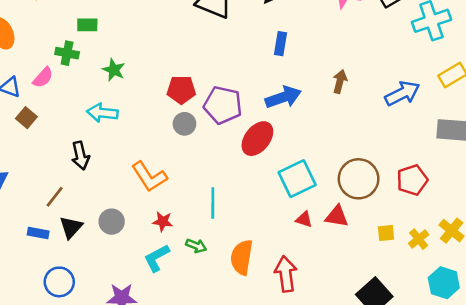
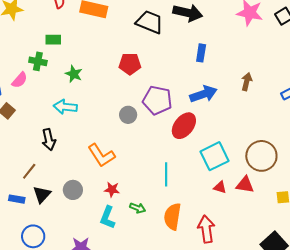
red pentagon: (181, 90) -> (130, 64), moved
cyan line: (213, 203) -> (166, 174), moved
cyan L-shape: (157, 258) -> (107, 217), turned -40

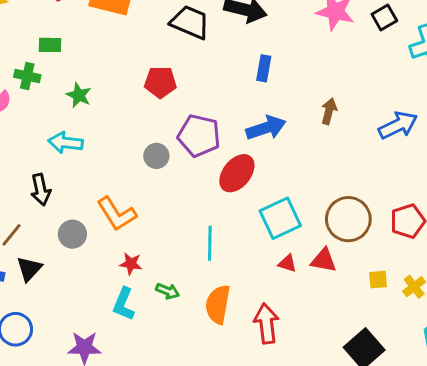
gray circle: (73, 190) -> (72, 234), moved

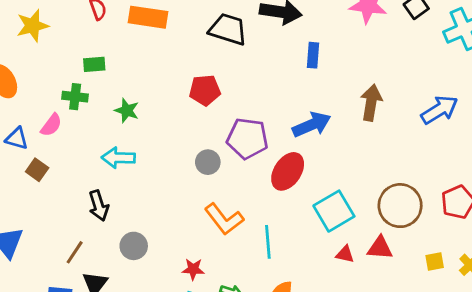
blue rectangle: (264, 68) -> (313, 55), moved
brown arrow: (329, 111) -> (371, 103), size x1.4
orange L-shape: (117, 214) -> (224, 219), moved

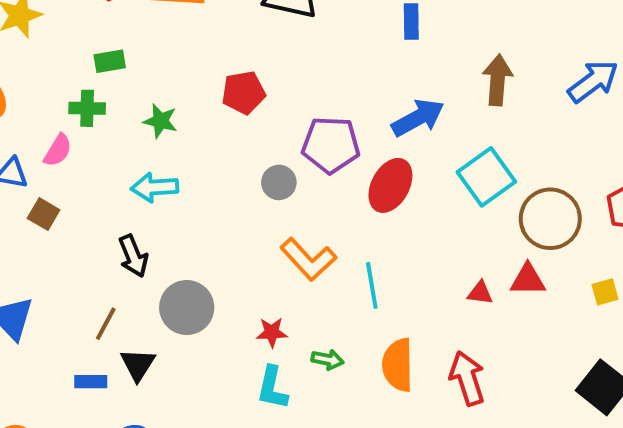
red pentagon: (205, 90) -> (243, 93), moved
cyan square: (334, 211) -> (486, 177), moved
gray circle: (134, 246) -> (187, 308), size x1.4

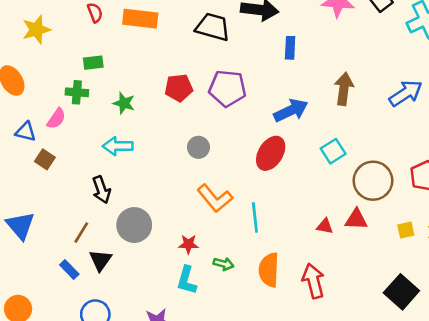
purple pentagon: (331, 145) -> (227, 88), moved
cyan square: (486, 177) -> (333, 151), size x0.7
blue rectangle: (91, 382) -> (69, 270), turned 42

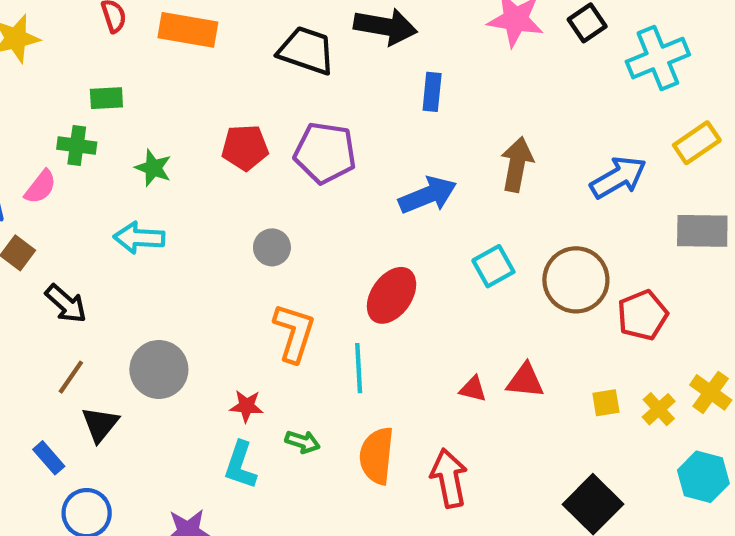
red ellipse: (271, 153) -> (392, 295), moved
brown circle: (373, 181) -> (576, 280), moved
black arrow: (101, 190) -> (66, 304), moved, turned -32
orange L-shape: (215, 198) -> (294, 333), turned -126
blue rectangle: (69, 270) -> (49, 458), moved

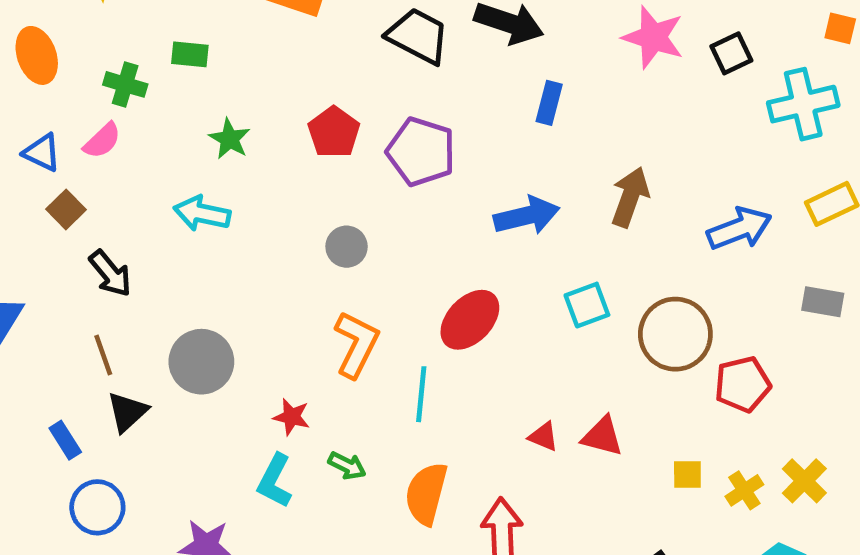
green cross: (77, 146) -> (125, 84), moved
red pentagon: (245, 147) -> (334, 132), turned 30
gray rectangle: (702, 231) -> (823, 302), size x0.7
brown line: (71, 377) -> (103, 355), turned -63

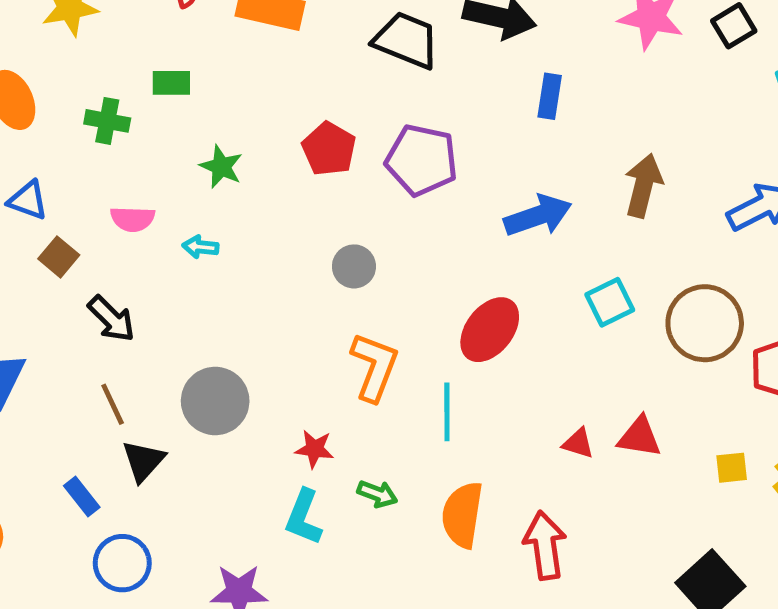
pink semicircle: (102, 141) -> (133, 219), moved, turned 51
cyan arrow: (202, 213) -> (200, 247), size x0.6

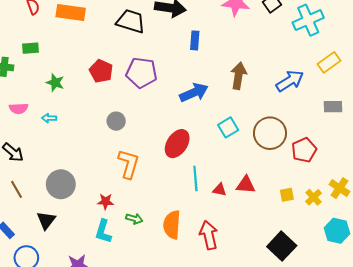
cyan line: (447, 412) -> (195, 179), moved
black triangle: (143, 461) -> (46, 220), moved

